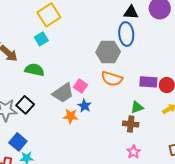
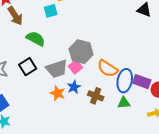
blue ellipse: (126, 34) -> (125, 81), moved
gray hexagon: (108, 52) -> (81, 52), moved
black square: (25, 105) -> (28, 67), moved
brown cross: (131, 124) -> (96, 96), moved

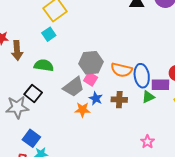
brown arrow: (15, 16) -> (17, 51), turned 48
black square: (28, 67) -> (33, 93), moved
purple rectangle: (142, 82) -> (160, 85), moved

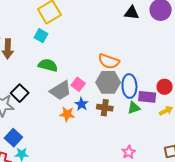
cyan square: (49, 34) -> (41, 36), turned -32
gray hexagon: (91, 63) -> (108, 82), moved
green semicircle: (44, 65) -> (48, 65), moved
orange semicircle: (122, 70) -> (109, 61), moved

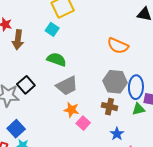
orange semicircle: (109, 61) -> (118, 46), moved
pink square: (78, 84) -> (83, 123), moved
blue star: (81, 104) -> (117, 134), moved

